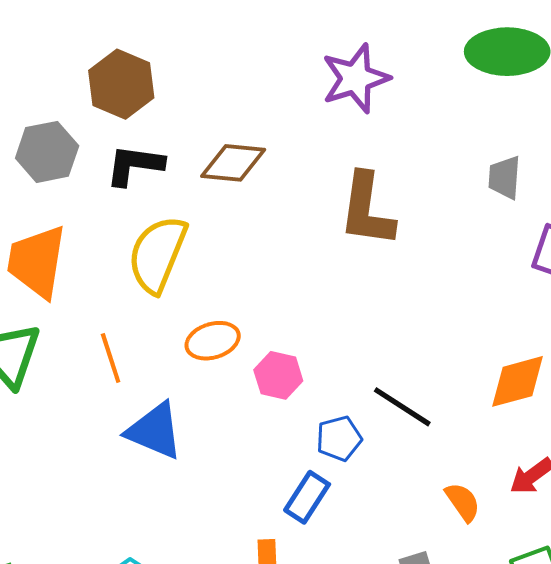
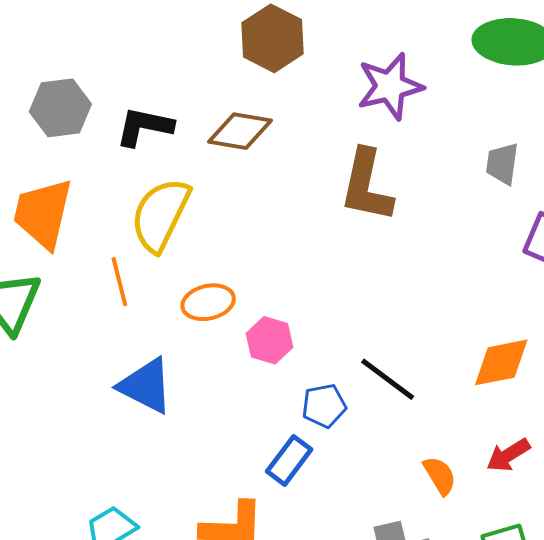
purple star: (356, 78) -> (390, 86), moved
brown hexagon: (121, 84) -> (272, 38), moved
orange line: (111, 358) -> (119, 282), moved

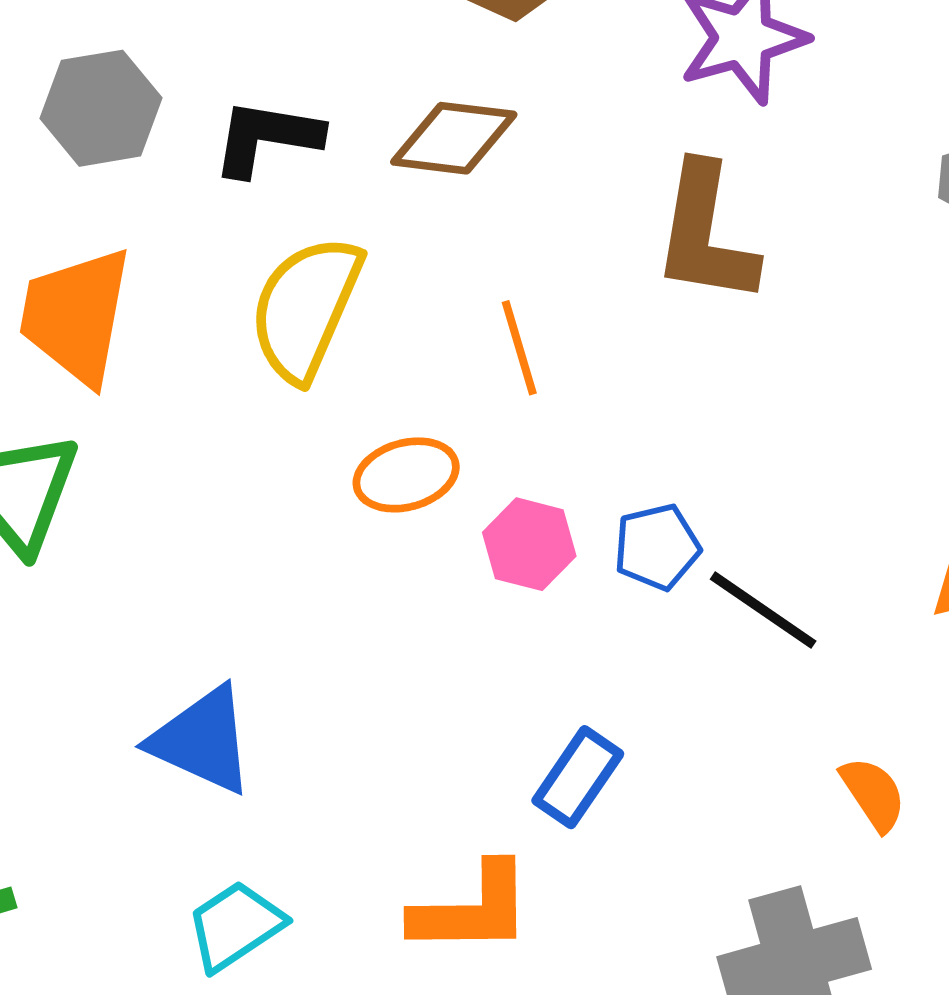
orange line: (119, 282) -> (519, 348), moved
blue triangle: (146, 386) -> (202, 740), moved
blue pentagon: (324, 406) -> (657, 547), moved

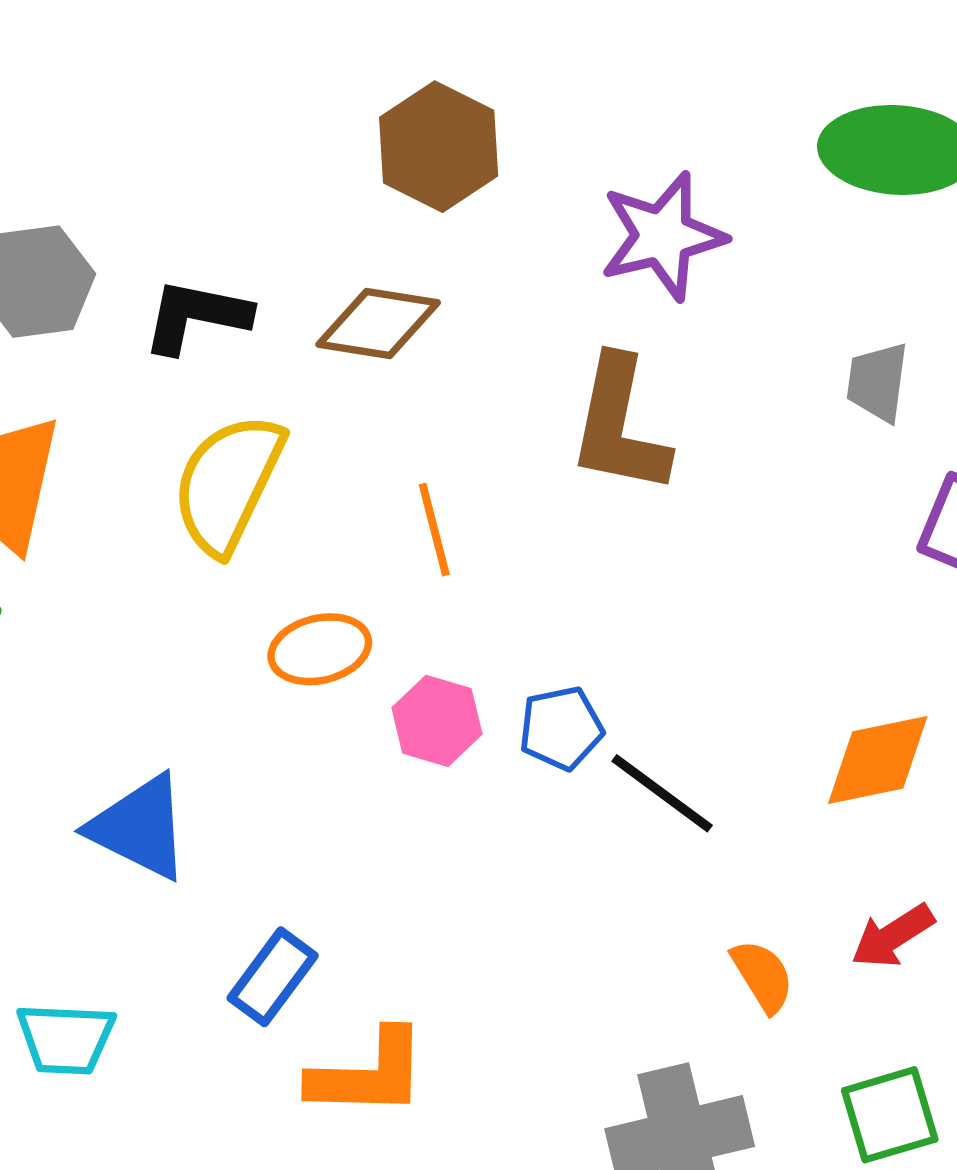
blue triangle: (202, 740) -> (140, 827), moved
blue rectangle: (578, 777) -> (273, 977), moved
cyan trapezoid: (235, 926) -> (66, 1039), moved, turned -146

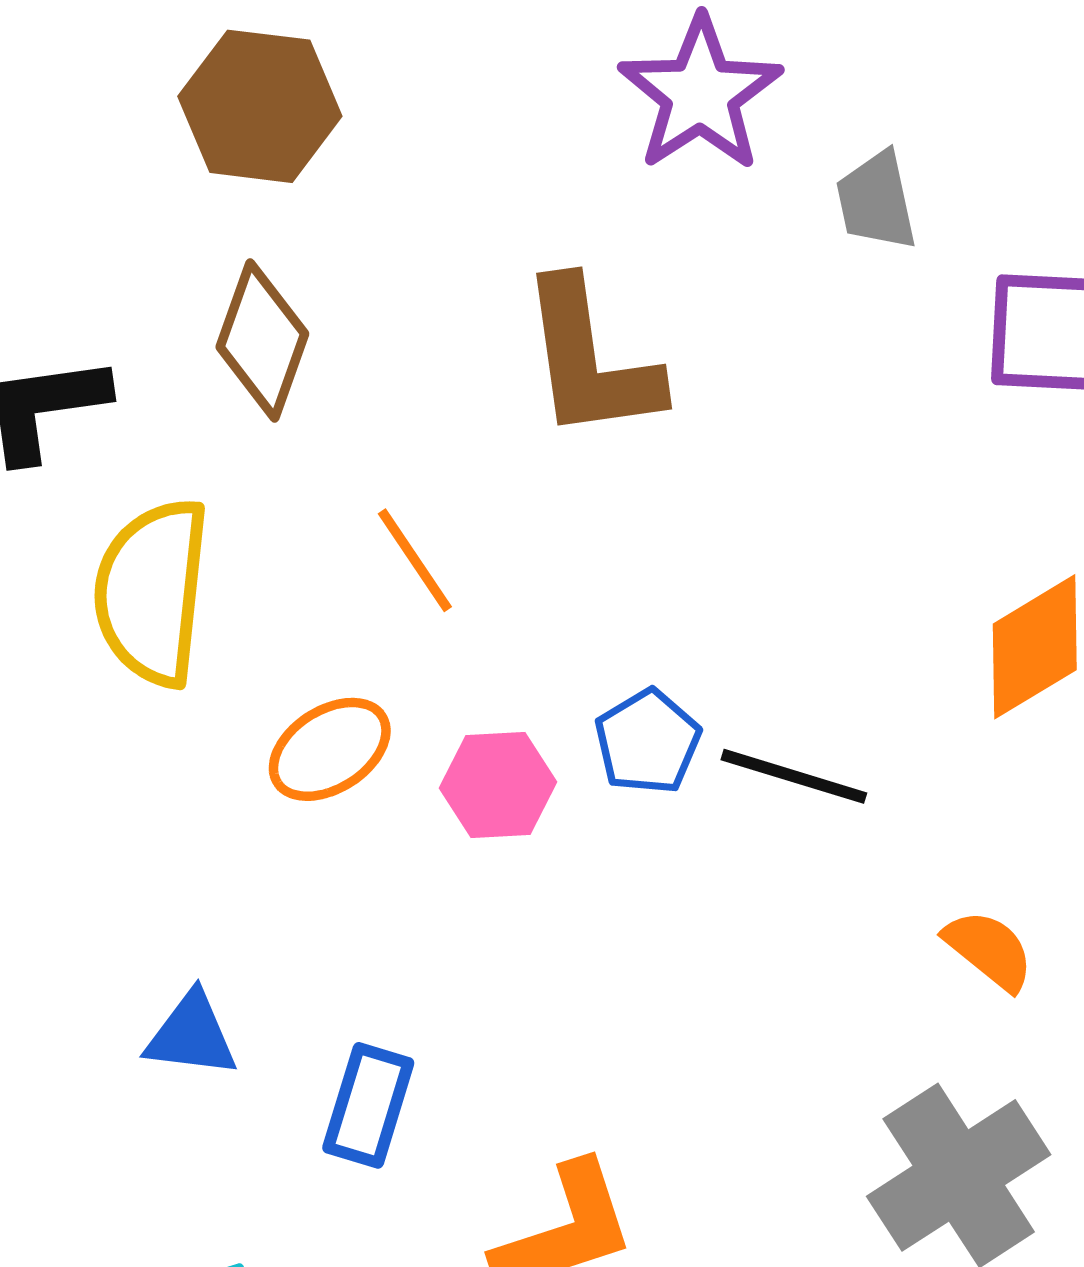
purple star: (663, 236) -> (700, 94), moved
brown diamond: (378, 323) -> (262, 340), turned -60
blue triangle: (140, 827) -> (191, 1035), size x0.7
blue rectangle: (273, 977) -> (368, 1105), moved

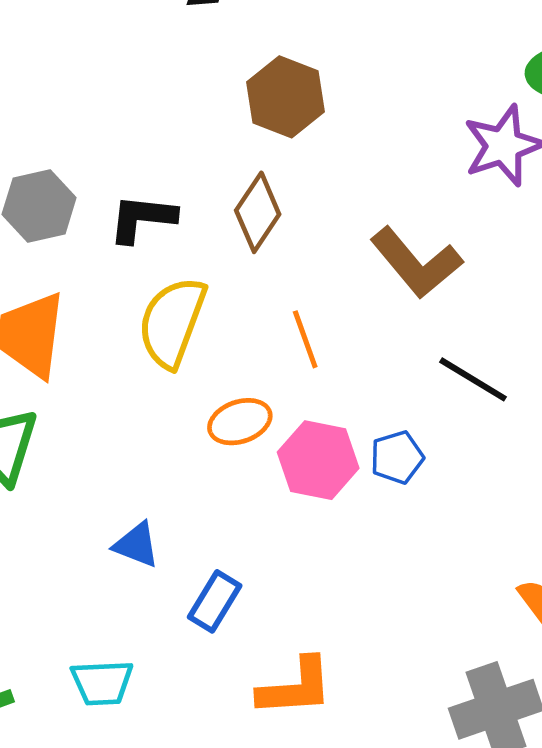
brown L-shape: (590, 360) -> (416, 263), turned -46
black line: (794, 776) -> (473, 379), moved
pink hexagon: (498, 785) -> (318, 460), size x1.4

